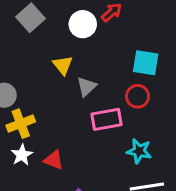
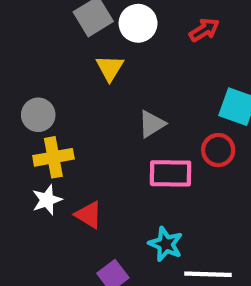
white circle: (83, 24) -> (138, 23), moved
yellow triangle: (63, 65) -> (110, 68), moved
cyan star: (139, 151) -> (166, 244), moved

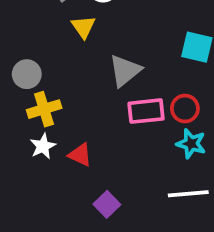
gray triangle: (152, 124) -> (125, 71), size x1.4
red circle: (218, 150) -> (185, 108), moved
cyan star: (166, 244) -> (191, 144), moved

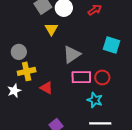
cyan star: (191, 144) -> (95, 100), moved
white star: (43, 146) -> (14, 91), moved
red triangle: (80, 155) -> (46, 88), moved

